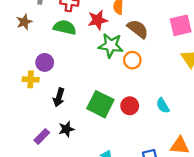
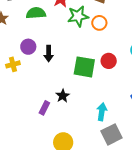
yellow cross: (31, 79) -> (13, 64), moved
black arrow: (59, 97) -> (49, 54), moved

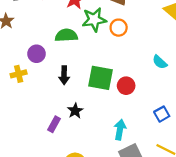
green semicircle: (36, 13) -> (66, 35), moved
black arrow: (49, 54) -> (64, 75), moved
red circle: (109, 61) -> (126, 86), moved

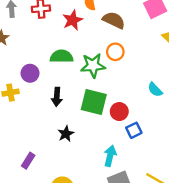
green star: (94, 20) -> (93, 66), moved
blue square: (162, 114) -> (134, 130), moved
purple rectangle: (54, 124) -> (28, 161), moved

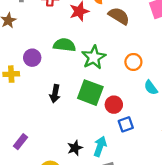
orange circle: (115, 52) -> (133, 62), moved
green star: (93, 66) -> (94, 57), turned -30
black arrow: (57, 97) -> (55, 94), moved
black star: (66, 134) -> (75, 148), moved

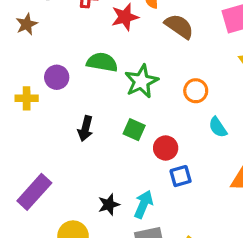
green square: (90, 93) -> (134, 130), size x0.6
purple rectangle: (20, 142) -> (34, 192), size x1.6

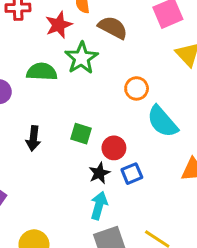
green star: (141, 81) -> (81, 58), moved
cyan semicircle: (218, 127) -> (162, 122), size x1.6
black star: (109, 205) -> (99, 173), moved

